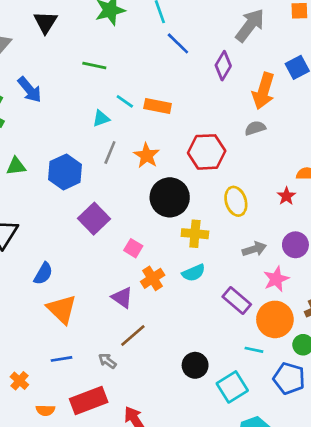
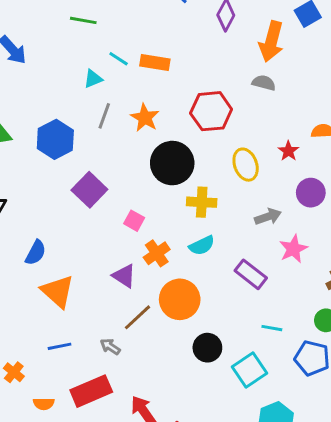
gray semicircle: (255, 128) -> (264, 83), turned 35
red star: (286, 196) -> (288, 151), moved
purple circle: (295, 245) -> (311, 193), moved
orange circle: (275, 319) -> (180, 299), moved

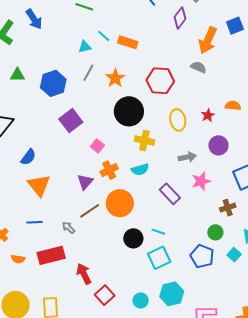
purple triangle: (124, 276) -> (85, 182), turned 30
cyan line: (272, 328) -> (158, 232), moved

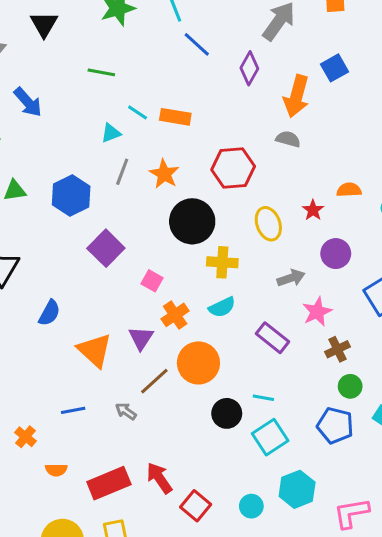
orange triangle: (39, 185) -> (95, 350), moved
brown cross: (228, 208) -> (337, 349), moved
red rectangle: (51, 255) -> (109, 483), moved

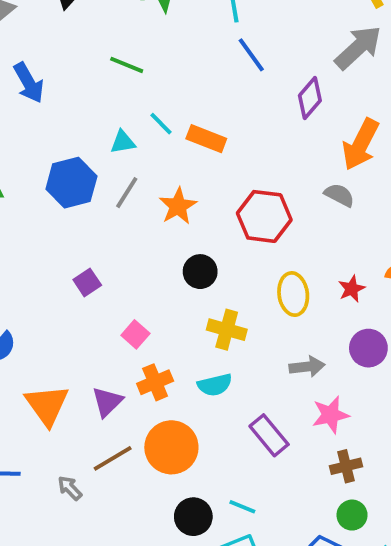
blue hexagon: (71, 196) -> (71, 183), moved
black circle: (192, 221) -> (200, 272), size x0.6
purple square: (106, 248) -> (87, 282), size x0.6

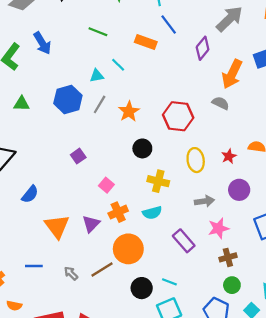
orange rectangle: (206, 139) -> (146, 42), moved
brown line: (113, 458) -> (102, 269), moved

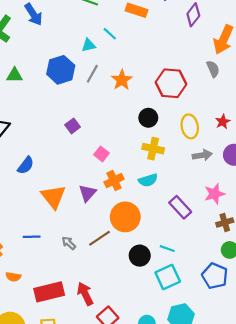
gray semicircle: (221, 103) -> (213, 69), turned 42
black circle: (142, 148) -> (148, 118), moved
gray arrow: (204, 201) -> (202, 155), moved

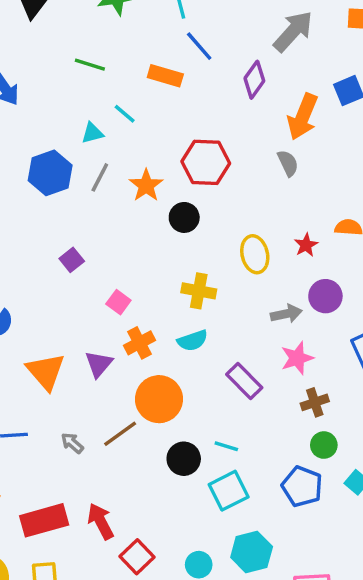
red hexagon: (171, 83) -> (206, 162), moved
black circle: (148, 118) -> (184, 217), moved
gray arrow: (202, 155) -> (286, 314), moved

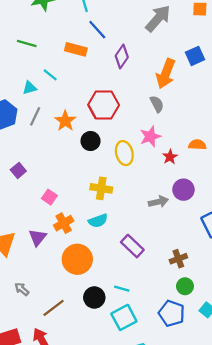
purple diamond: (254, 80) -> (122, 56), moved
yellow ellipse: (255, 254) -> (124, 153), moved
pink star: (297, 358) -> (150, 136), moved
brown line: (120, 434) -> (54, 308), moved

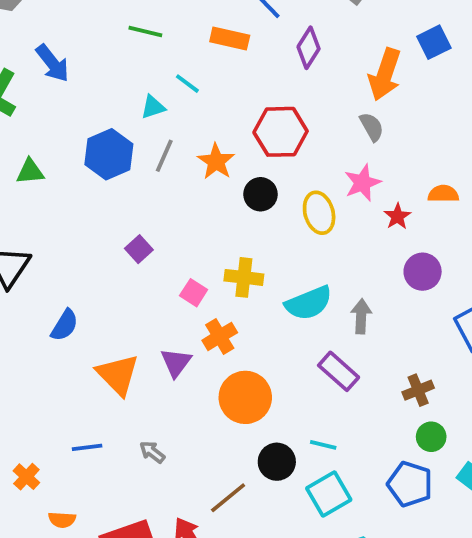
yellow cross: (101, 188) -> (244, 277), moved
gray arrow: (158, 202) -> (361, 316), moved, turned -72
cyan semicircle: (98, 221) -> (309, 303), moved, size x1.4
brown line: (54, 308) -> (228, 498), moved

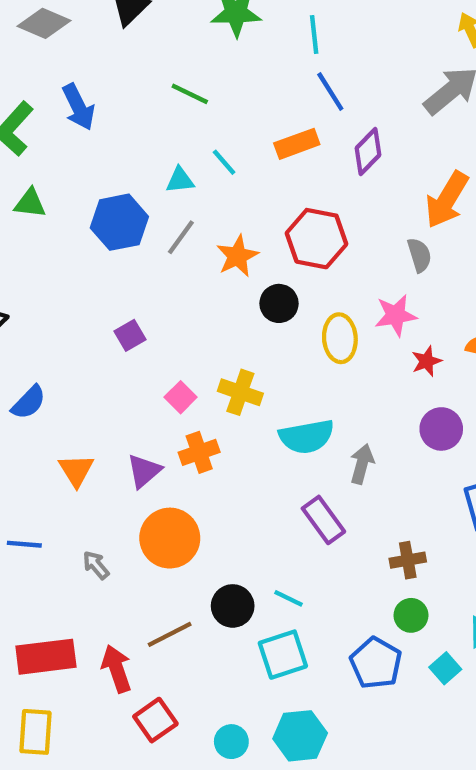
orange rectangle: (230, 38) -> (297, 144), moved, turned -45
green triangle: (30, 172) -> (30, 203), moved
orange triangle: (118, 375) -> (76, 470), size x0.7
orange circle: (245, 397) -> (170, 538), moved

